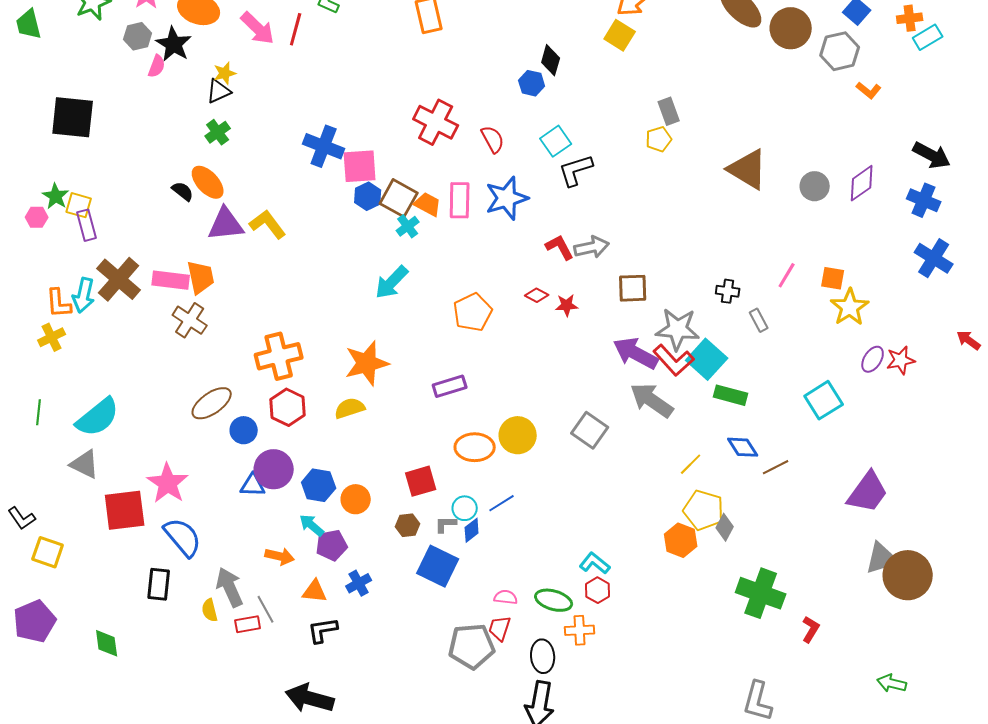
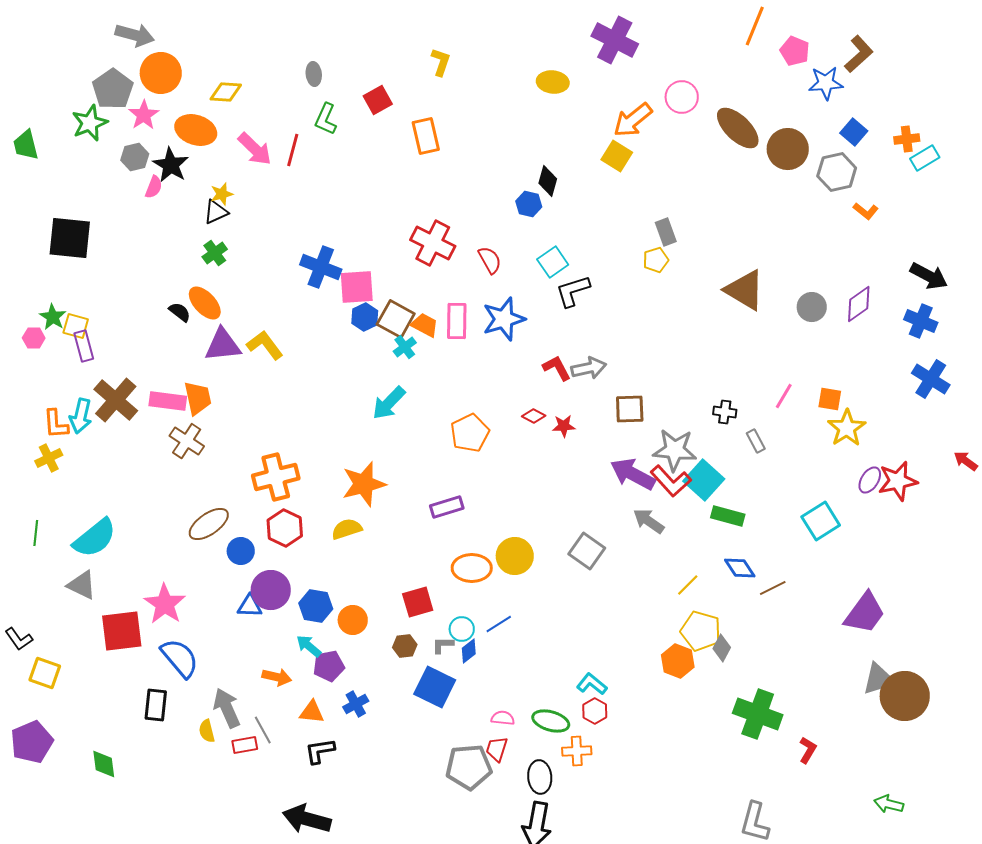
red star: (901, 360) -> (898, 481), size x1.4
gray arrow: (652, 400) -> (649, 521), size x0.7

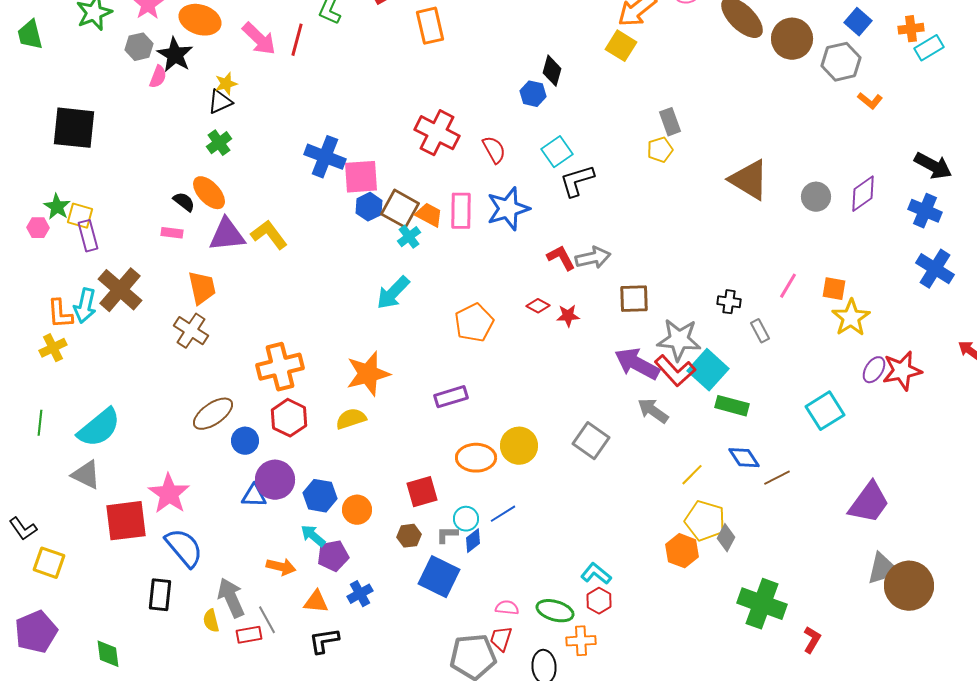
pink rectangle: (168, 401) -> (172, 233), moved, size x0.6

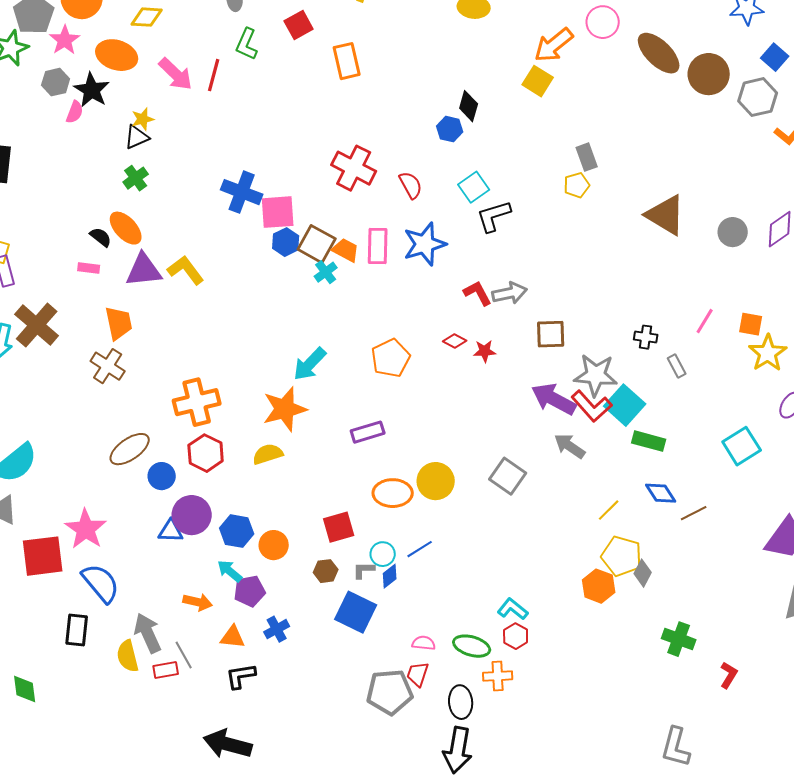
cyan arrow: (393, 293) -> (310, 364), moved
green cross: (762, 604) -> (679, 639), size x0.7
yellow semicircle: (211, 621) -> (128, 656), size x1.4

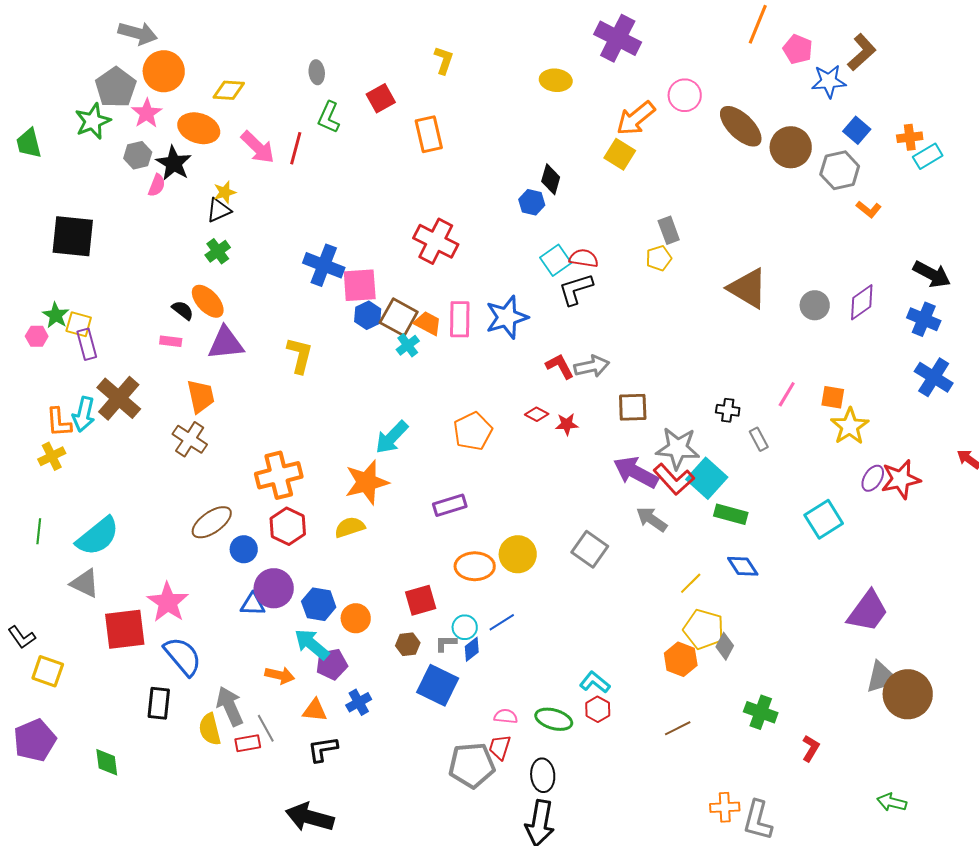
red semicircle: (411, 185) -> (584, 258), moved, turned -52
yellow L-shape: (186, 270) -> (300, 355), moved, turned 51
brown line: (694, 513) -> (678, 728), moved
cyan arrow: (230, 571) -> (312, 644), size x1.4
orange cross: (498, 676) -> (725, 807), moved

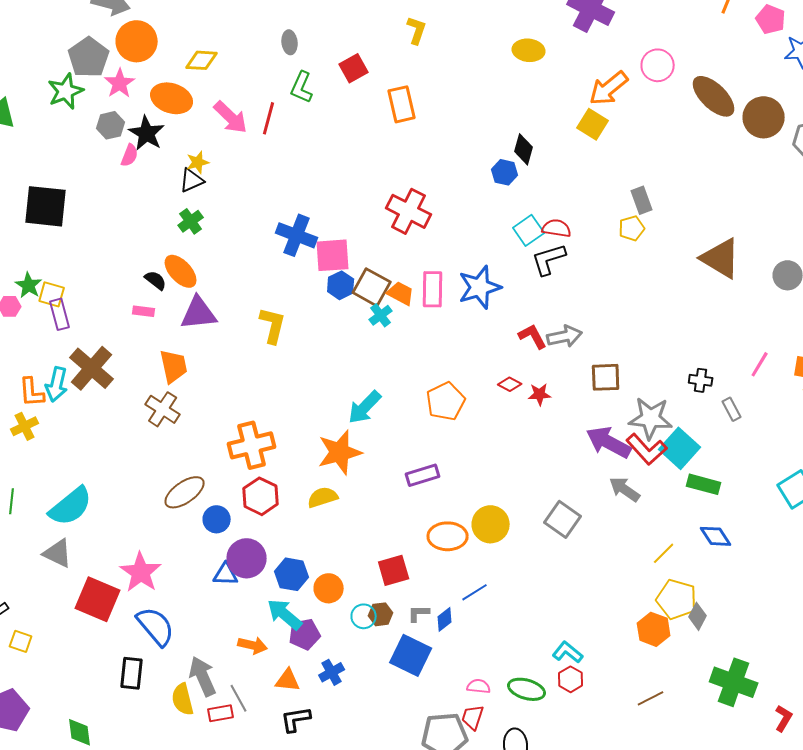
cyan circle: (465, 627) -> (364, 616), moved
red square: (125, 629) -> (98, 599), turned 30
yellow square: (48, 671) -> (21, 641), size x0.7
green cross: (761, 712) -> (734, 682), size x1.4

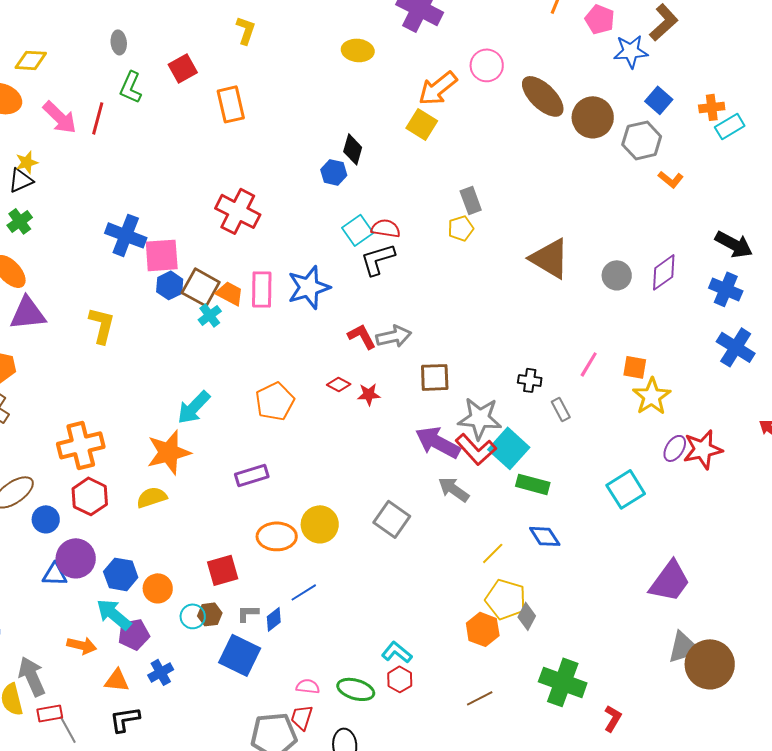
gray line: (239, 698) -> (68, 729), moved

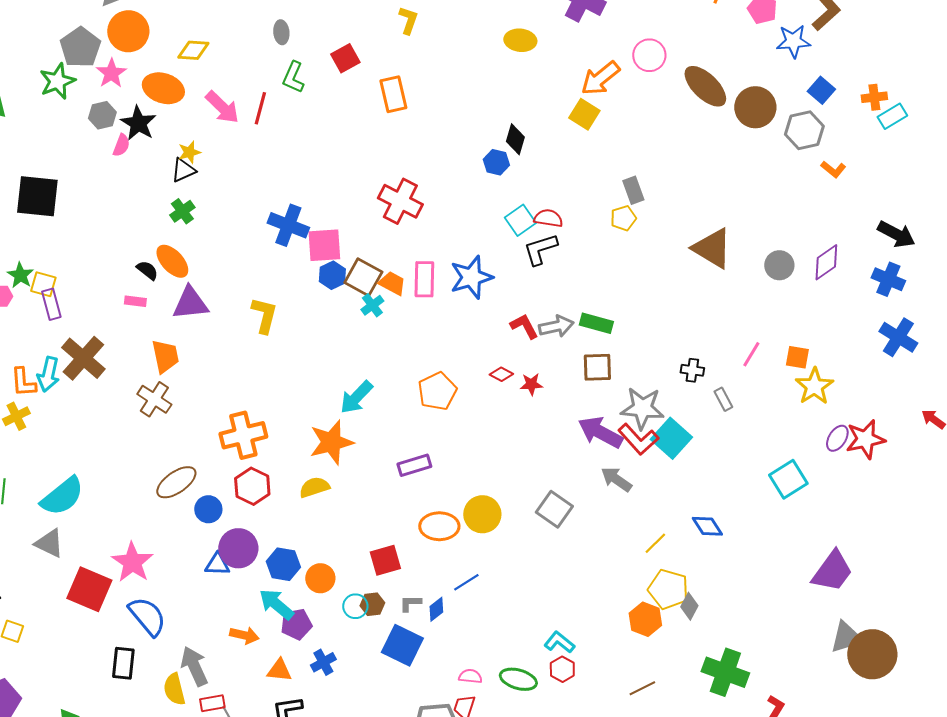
green rectangle: (533, 484) -> (596, 323), moved

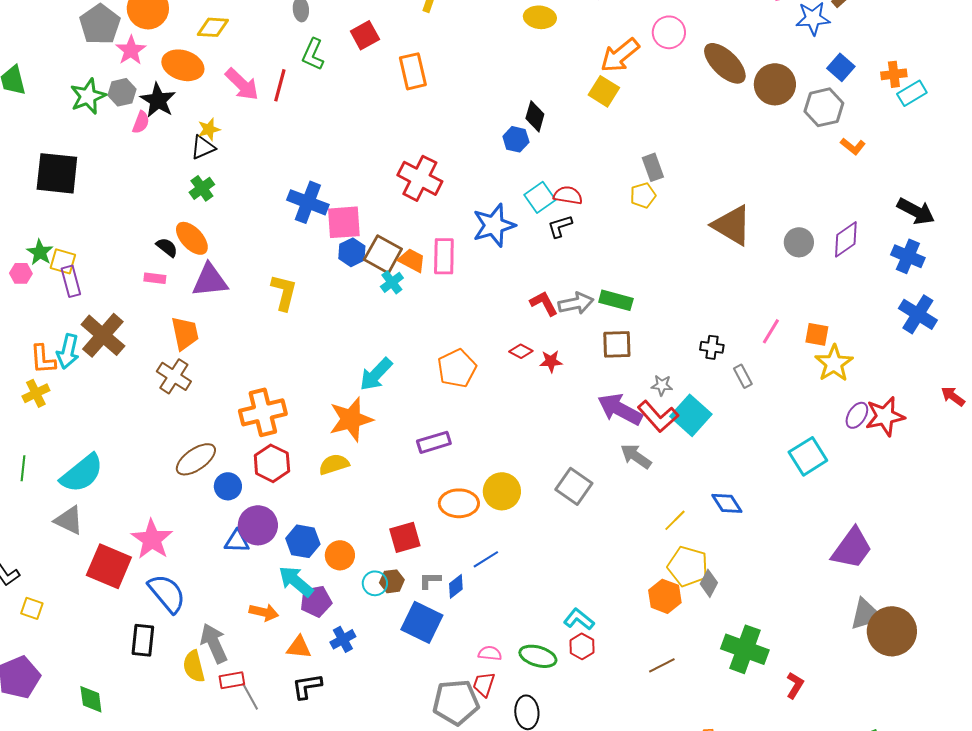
green star: (57, 81) -> (88, 96), moved
black L-shape: (540, 249) -> (560, 226), size x0.7
blue star: (471, 277) -> (494, 225), moved
gray star: (642, 408) -> (662, 385), size x0.5

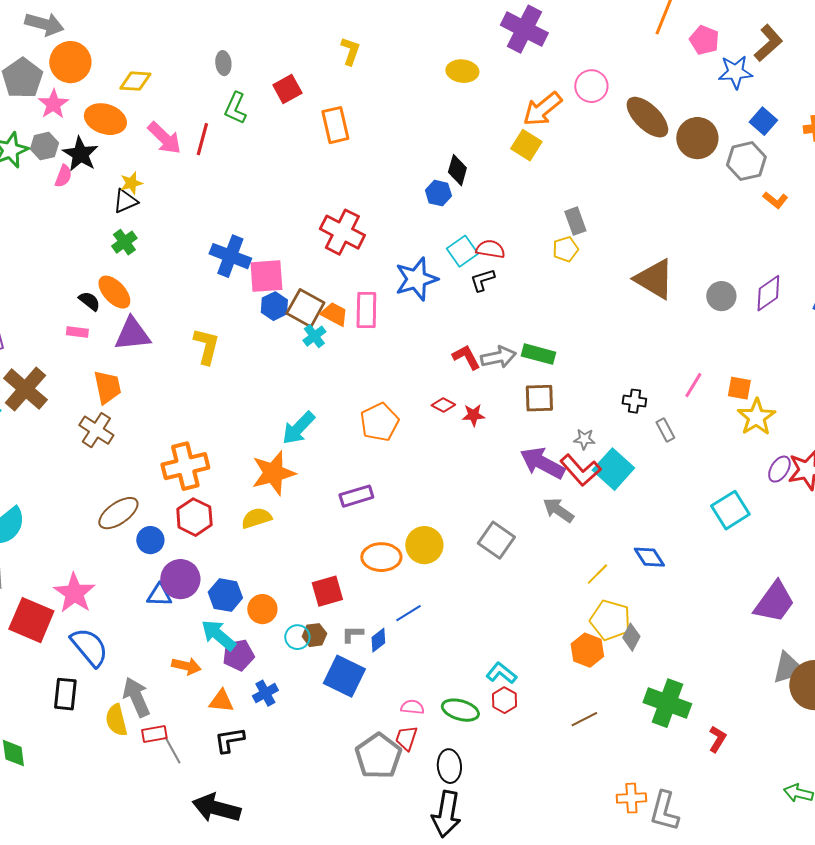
gray pentagon: (456, 702) -> (378, 756), turned -30

